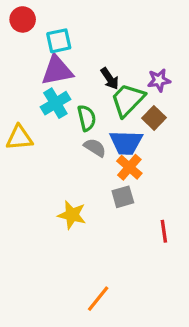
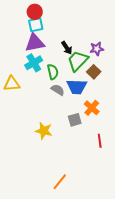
red circle: (23, 19) -> (35, 12), moved
orange cross: (129, 167) -> (92, 108), moved

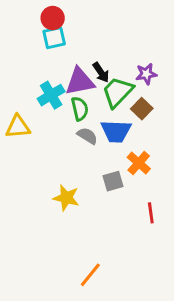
purple triangle: (35, 43) -> (80, 81), moved

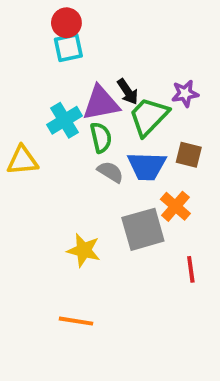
brown square: (142, 109) -> (189, 155), moved, turned -30
gray square: (113, 181) -> (143, 229), size x1.6
orange line: (90, 275) -> (76, 321), moved, turned 60

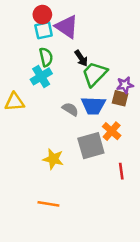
purple star: (185, 94) -> (125, 85), moved
purple triangle: (101, 103) -> (67, 27), moved, turned 45
green semicircle: (101, 137) -> (46, 57), moved

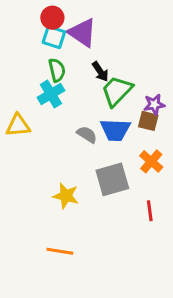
cyan square: (44, 30) -> (54, 37), turned 30
orange cross: (112, 131) -> (151, 161), moved

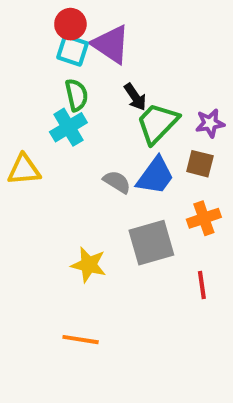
purple star: (154, 104) -> (210, 123), moved
blue trapezoid: (115, 130) -> (155, 176), turned -56
orange cross: (151, 161) -> (204, 218), turned 30

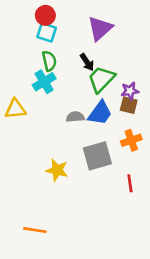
purple triangle: (111, 44) -> (100, 28), moved, turned 44
purple star: (210, 123) -> (130, 91), moved
gray semicircle: (117, 182) -> (75, 117), turned -36
orange line: (81, 340) -> (35, 230), moved

